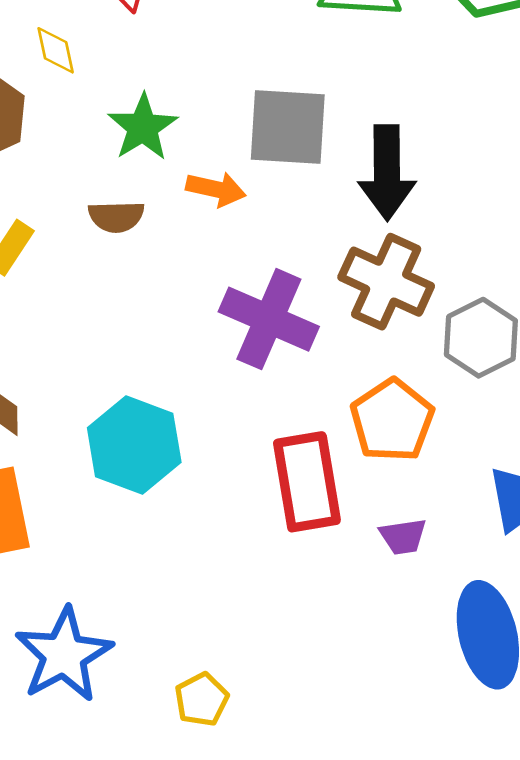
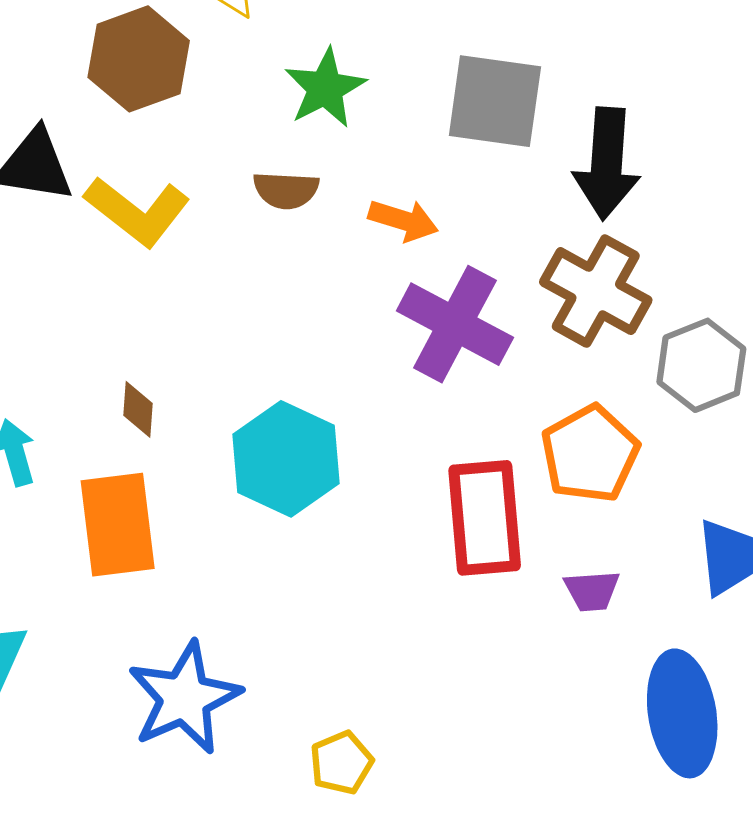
orange arrow: (216, 189) -> (403, 220), moved

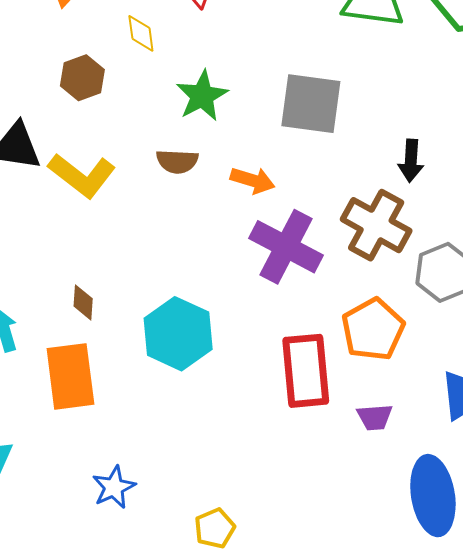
brown hexagon: (139, 59) -> (82, 78), size x0.7
black arrow: (607, 164) -> (411, 161), moved, size x0.6
blue star: (184, 698) -> (114, 487), size x0.6

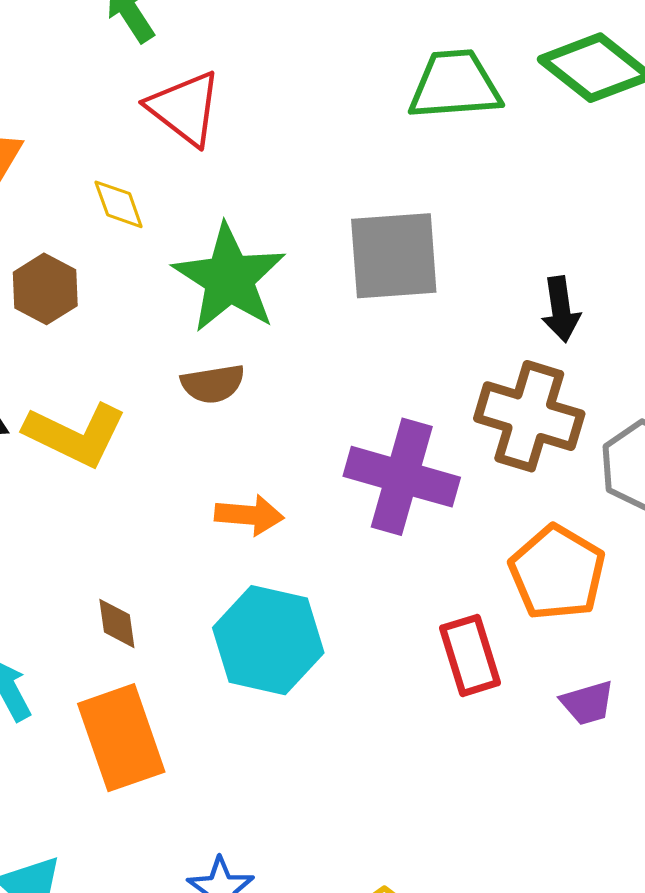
green star: (202, 96) -> (229, 278), size x1.4
orange arrow: (253, 180) -> (249, 515), moved
red rectangle: (306, 371) -> (470, 655), size x0.7

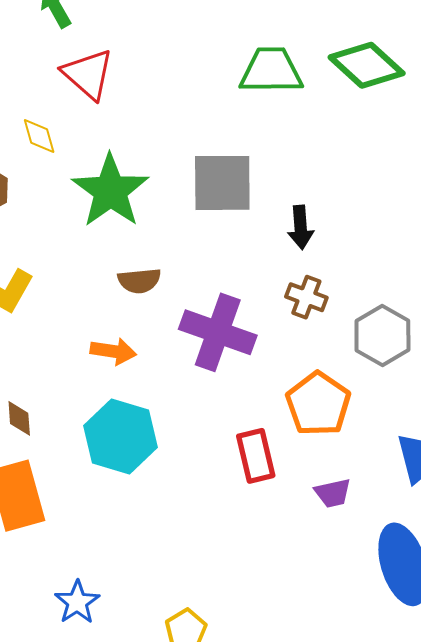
black arrow: (561, 309) -> (301, 227), moved
brown semicircle: (213, 384) -> (139, 281), moved
brown cross: (529, 416) -> (306, 297), size x0.6

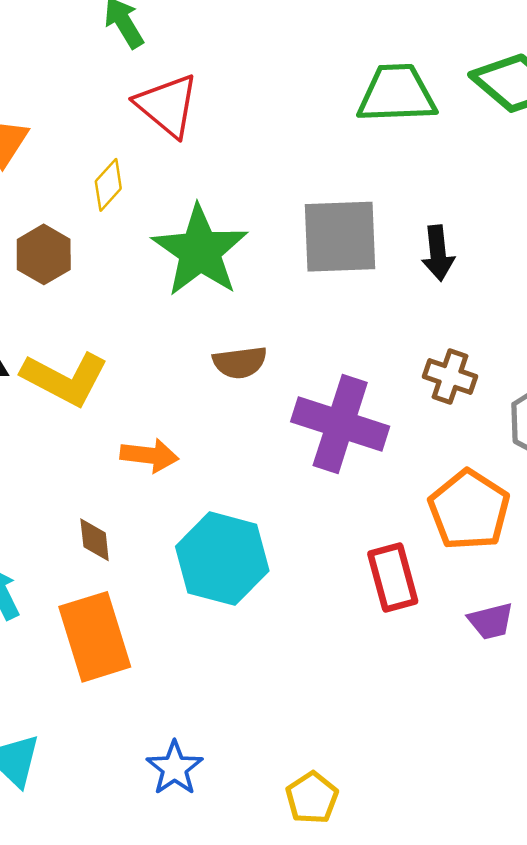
yellow diamond: (39, 136) -> (108, 185), turned 60
black arrow: (301, 227) -> (438, 253), moved
orange arrow: (113, 351) -> (149, 455), moved

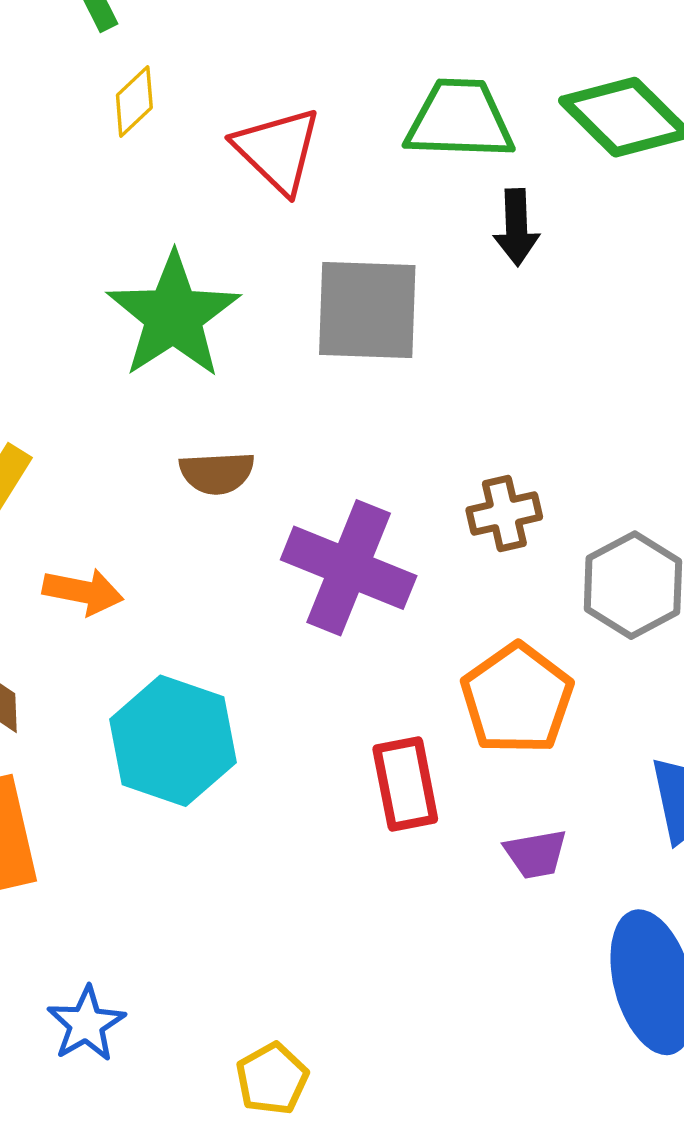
red triangle: (167, 105) -> (278, 150), moved
yellow diamond: (108, 185) -> (134, 101), moved
black arrow: (438, 253) -> (516, 227), moved
brown cross: (450, 376) -> (504, 514), turned -36

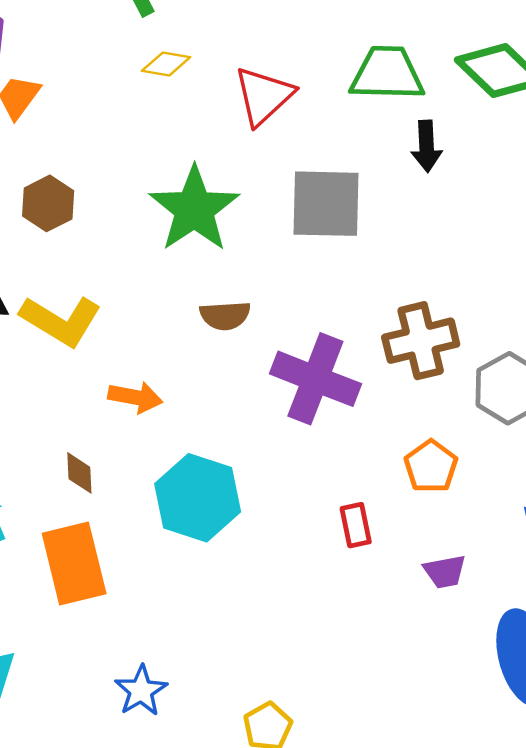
yellow diamond: (134, 101) -> (166, 64), turned 54
red triangle: (278, 150) -> (264, 96), turned 34
brown cross: (504, 514) -> (421, 341), size x1.5
orange pentagon: (517, 699) -> (431, 466), size x0.7
red rectangle: (405, 784) -> (356, 525), size x0.7

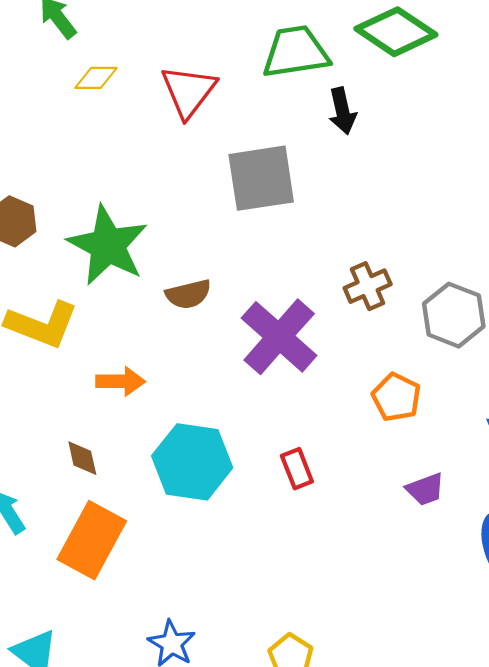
green star: (194, 209) -> (108, 245), moved
brown cross: (421, 341) -> (368, 286), size x0.7
purple cross: (315, 379) -> (279, 337), turned 30
red rectangle: (356, 525) -> (297, 469), moved
orange rectangle: (74, 564) -> (92, 540), turned 52

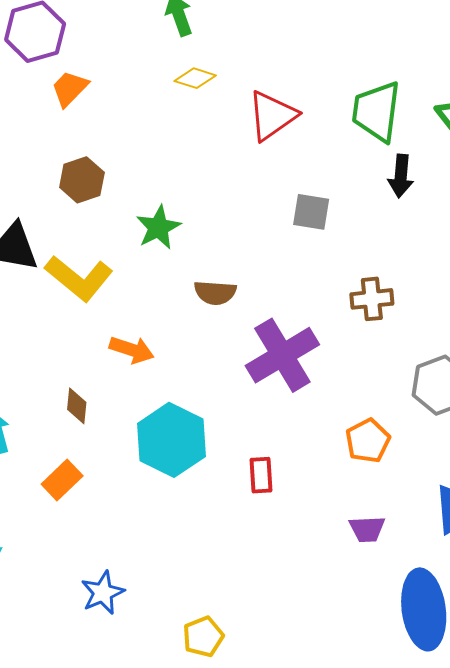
green trapezoid: (296, 52) -> (376, 111), turned -92
gray square: (261, 178) -> (311, 212), size x0.6
green star: (108, 245) -> (158, 227), size x0.6
brown cross: (368, 286) -> (372, 299), moved
orange rectangle: (92, 540) -> (62, 480), size x0.6

